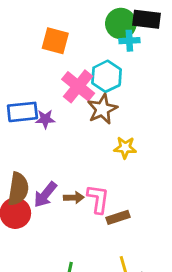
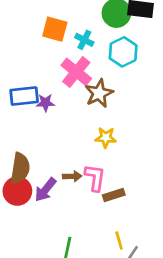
cyan cross: (129, 41) -> (84, 40), moved, turned 30
cyan hexagon: (107, 76) -> (123, 52), moved
yellow star: (125, 148) -> (106, 137), moved
purple arrow: (45, 195) -> (45, 190), moved

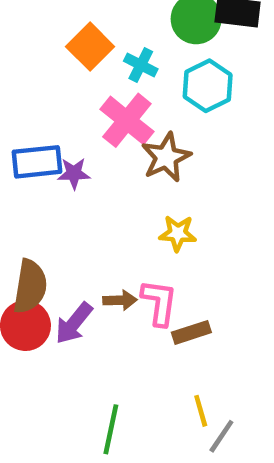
orange square: (55, 29) -> (90, 47), turned 30

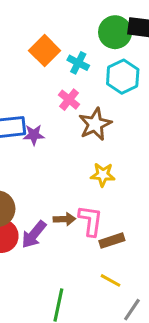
pink cross: (127, 120) -> (69, 100), size x0.6
yellow line: (201, 411) -> (110, 280), moved, turned -45

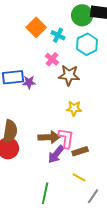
brown star: (95, 124) -> (69, 75), turned 30
brown arrow: (64, 219) -> (49, 137), size x1.5
purple arrow: (34, 234) -> (56, 154), moved

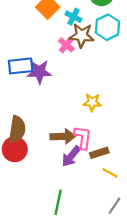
brown star: (69, 75) -> (82, 35), moved
purple star: (29, 82) -> (39, 72), size x1.5
yellow line: (79, 177) -> (110, 173), moved

